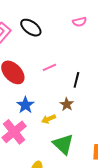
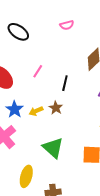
pink line: (49, 67) -> (38, 71), turned -32
yellow arrow: (49, 119) -> (36, 111), moved

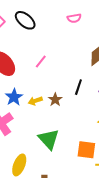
black line: (65, 83) -> (78, 87), moved

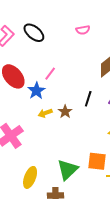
blue star: (14, 97) -> (36, 91), moved
green triangle: (49, 139) -> (68, 170), moved, turned 30

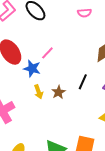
blue star: (36, 91) -> (32, 69), turned -30
yellow arrow: (45, 113) -> (38, 92), turned -96

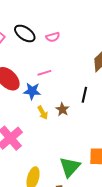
pink semicircle: (84, 13) -> (53, 37), moved
pink line: (47, 53) -> (44, 73), turned 40

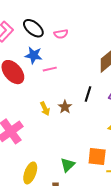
blue star: (32, 91) -> (34, 55), moved
green triangle: (70, 167) -> (68, 165), size x0.7

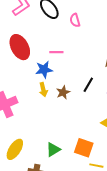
pink semicircle: (61, 34) -> (75, 20), turned 72
blue star: (34, 55) -> (44, 70), moved, turned -30

